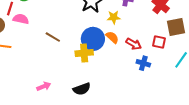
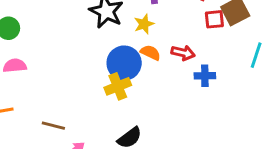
brown line: (53, 37) -> (53, 126), moved
red square: (159, 42) -> (214, 19), moved

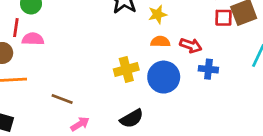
orange semicircle: (150, 53) -> (160, 42), turned -30
blue circle: (124, 63) -> (164, 77), moved

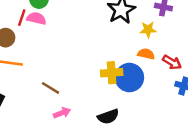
pink semicircle: (33, 39) -> (36, 18), moved
blue circle: (164, 77) -> (129, 78), moved

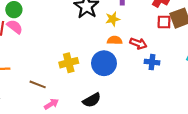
pink semicircle: (36, 18) -> (15, 27), turned 35
yellow cross: (112, 73) -> (69, 63), moved

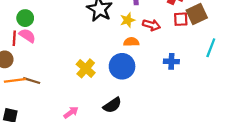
red arrow: (138, 43) -> (151, 25), moved
yellow cross: (69, 63) -> (86, 68), turned -30
brown line: (38, 84) -> (32, 81), moved

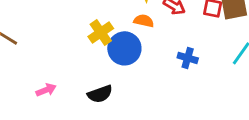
yellow cross: (86, 68) -> (101, 33), moved

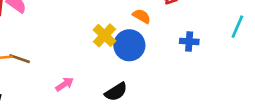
orange semicircle: (144, 21) -> (142, 16), turned 30
pink arrow: (46, 90) -> (65, 84), moved

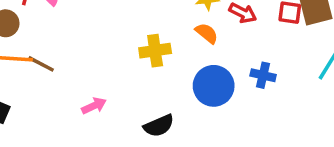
yellow cross: (104, 35) -> (155, 51), turned 30
blue circle: (129, 45) -> (214, 86), moved

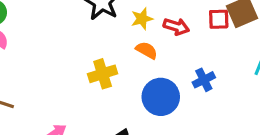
blue cross: (263, 75) -> (204, 80), turned -30

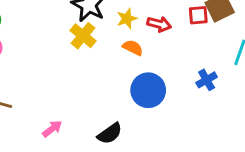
yellow cross: (103, 74) -> (83, 36), moved, turned -30
blue cross: (204, 80) -> (207, 80), moved

